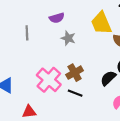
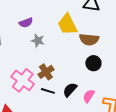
black semicircle: (108, 78) -> (70, 90), moved

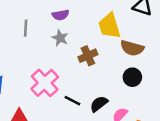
gray star: (38, 41) -> (60, 38), moved
brown cross: (46, 72) -> (88, 56), moved

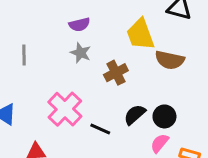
gray line: (26, 28) -> (24, 55), moved
black circle: (132, 77) -> (164, 116), moved
black semicircle: (99, 104) -> (135, 115), moved

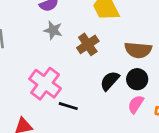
brown semicircle: (170, 60) -> (138, 50), moved
black line: (100, 129) -> (68, 106), moved

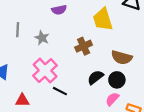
gray star: (53, 30) -> (42, 38), moved

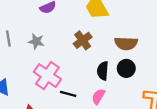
black semicircle: (95, 77) -> (103, 71), turned -35
pink semicircle: (112, 99) -> (98, 96), moved

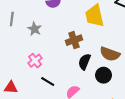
black semicircle: (103, 71) -> (84, 62), moved
pink cross: (47, 76) -> (35, 61), size x0.6

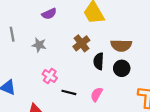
gray line: (12, 19) -> (12, 34), moved

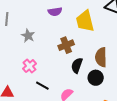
purple semicircle: (49, 14) -> (55, 12), moved
brown semicircle: (121, 45) -> (101, 57), turned 72

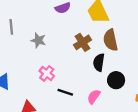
brown semicircle: (101, 57) -> (110, 40), moved
black circle: (96, 78) -> (116, 80), moved

